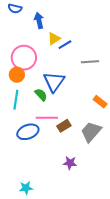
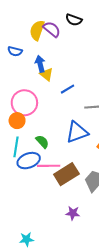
yellow triangle: (54, 39) -> (46, 74), moved, turned -48
blue triangle: (54, 82) -> (77, 132), moved, turned 35
brown rectangle: (64, 126) -> (66, 174), size x1.6
blue ellipse: (28, 132) -> (29, 161), moved

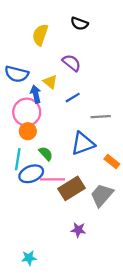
purple semicircle: (52, 29) -> (72, 63), moved
blue semicircle: (15, 51) -> (17, 74), moved, size x1.5
blue arrow: (40, 64) -> (36, 94), moved
orange circle: (17, 121) -> (28, 131), moved

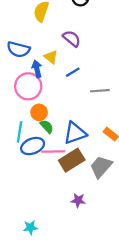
orange circle: (28, 131) -> (39, 112), moved
blue triangle: (83, 144) -> (75, 133), moved

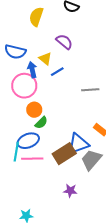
blue line: (73, 72) -> (57, 72), moved
green semicircle: (47, 126) -> (41, 123), turned 88
cyan line: (20, 132) -> (16, 152), moved
blue triangle: (75, 133) -> (78, 144), moved
pink line: (53, 151) -> (32, 159), moved

